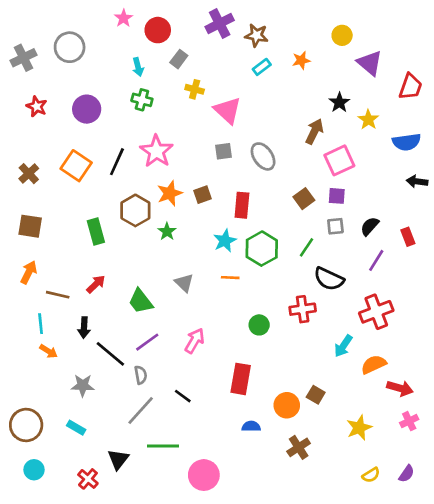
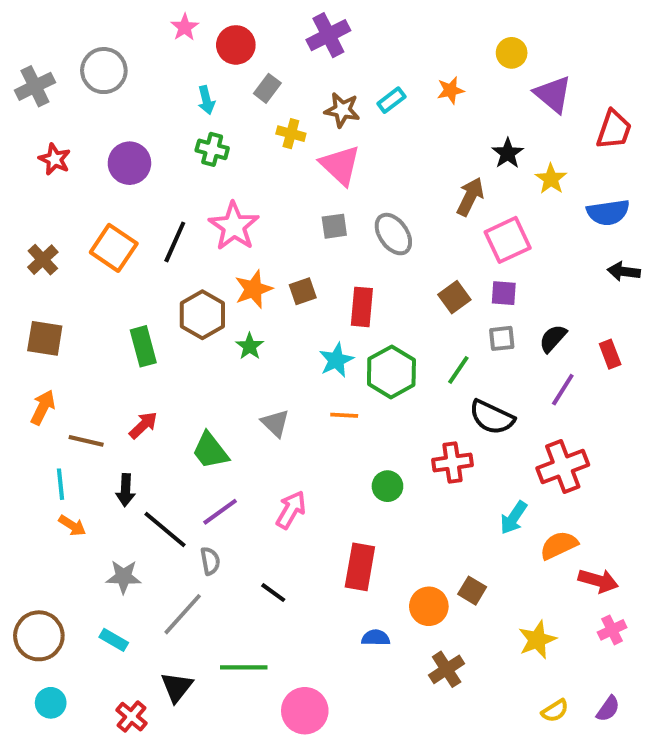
brown star: (256, 35) -> (342, 110), moved
gray line: (141, 411) -> (183, 614), moved

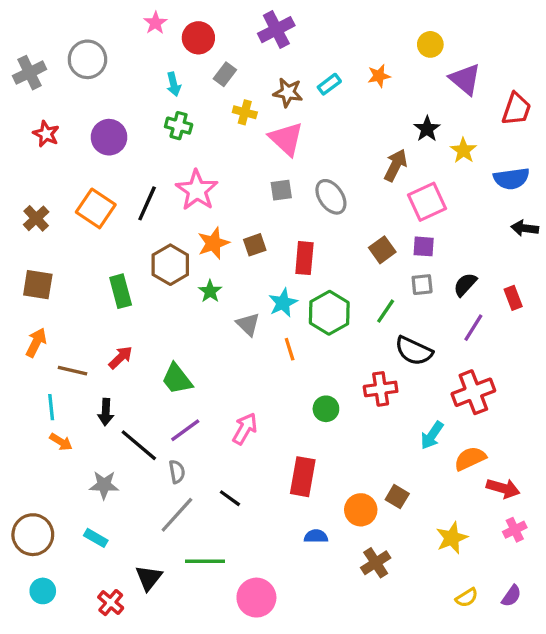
orange line: (344, 415) -> (290, 349), turned 70
gray triangle: (275, 423) -> (248, 324), moved
gray line: (183, 614) -> (177, 515), moved

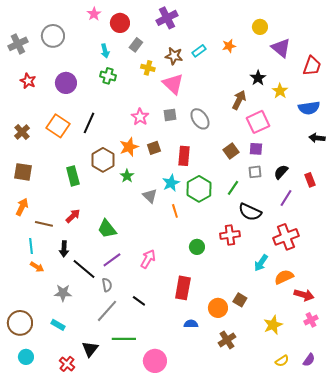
pink star: (197, 190) -> (140, 117), moved, size x0.7

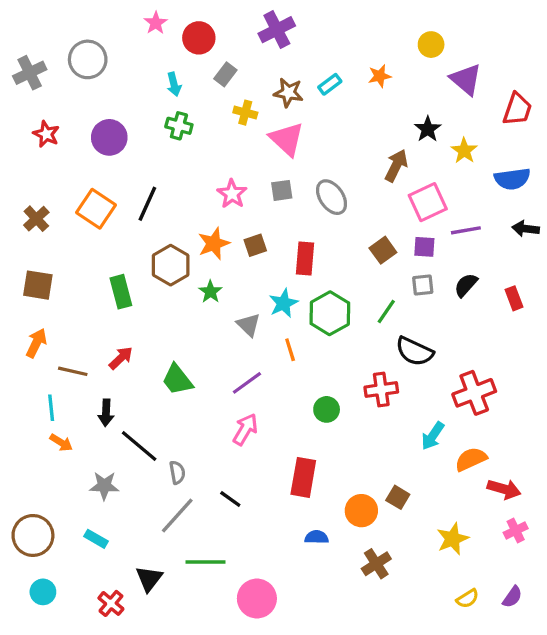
purple line: (286, 198) -> (466, 230), moved, turned 48
purple line: (112, 260) -> (247, 383), moved

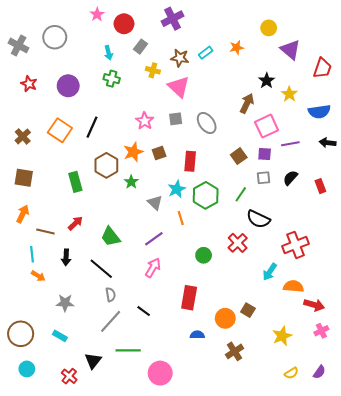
gray cross: (30, 73) -> (19, 45), turned -36
red cross: (381, 390) -> (238, 243), turned -36
black line: (139, 446) -> (101, 269), moved
orange semicircle: (471, 459) -> (293, 286), turned 30

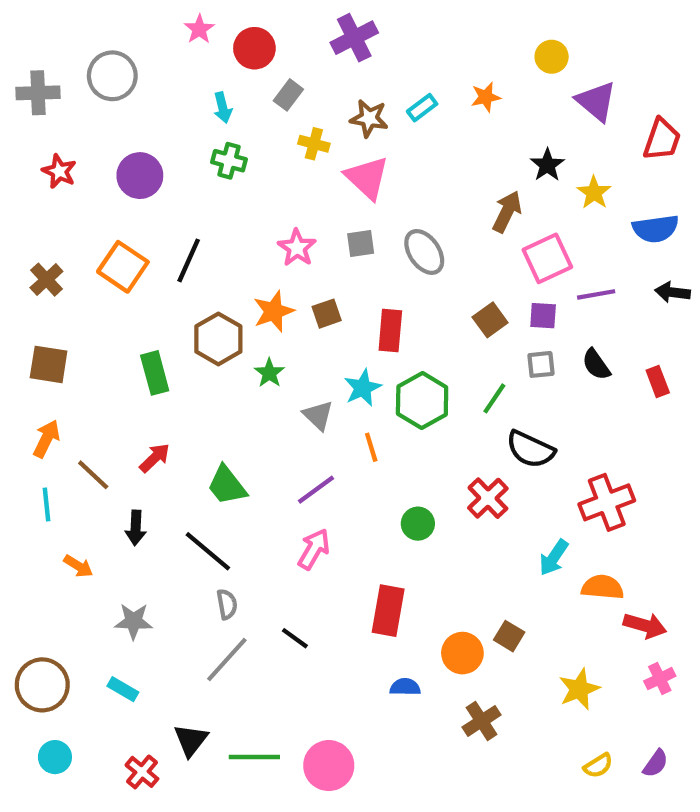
gray cross: (19, 45) -> (38, 93), turned -30
black semicircle: (290, 178) -> (596, 364), turned -77
brown line: (45, 232) -> (93, 475), turned 30
cyan line: (32, 254) -> (46, 505), moved
green line: (128, 350) -> (254, 757), moved

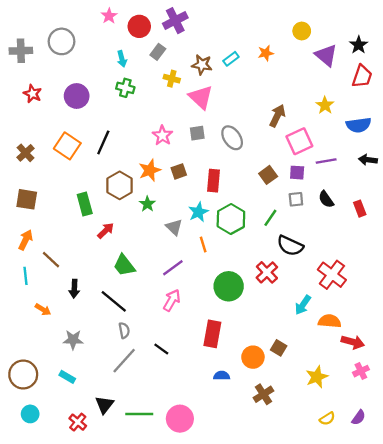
purple cross: (354, 38) -> (175, 21), moved
black star: (547, 165) -> (359, 45), moved
red arrow: (155, 458) -> (106, 231), moved
red cross: (607, 502) -> (332, 275), turned -32
green circle: (418, 524) -> (229, 286), size x1.6

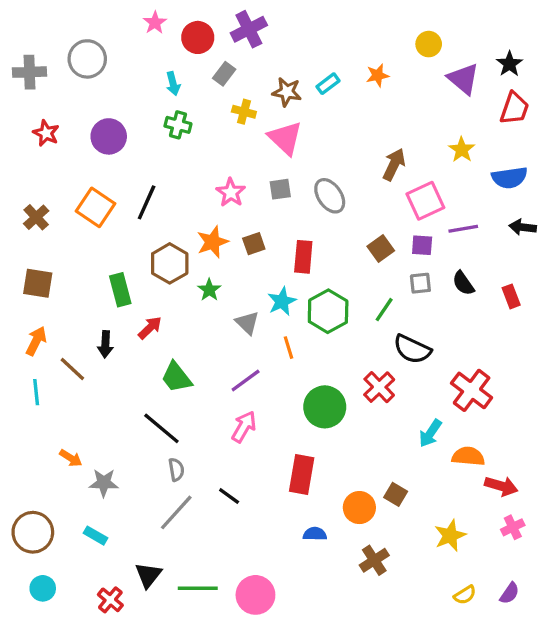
black arrow: (74, 289) -> (105, 344), moved
orange arrow: (43, 310) -> (71, 458), moved

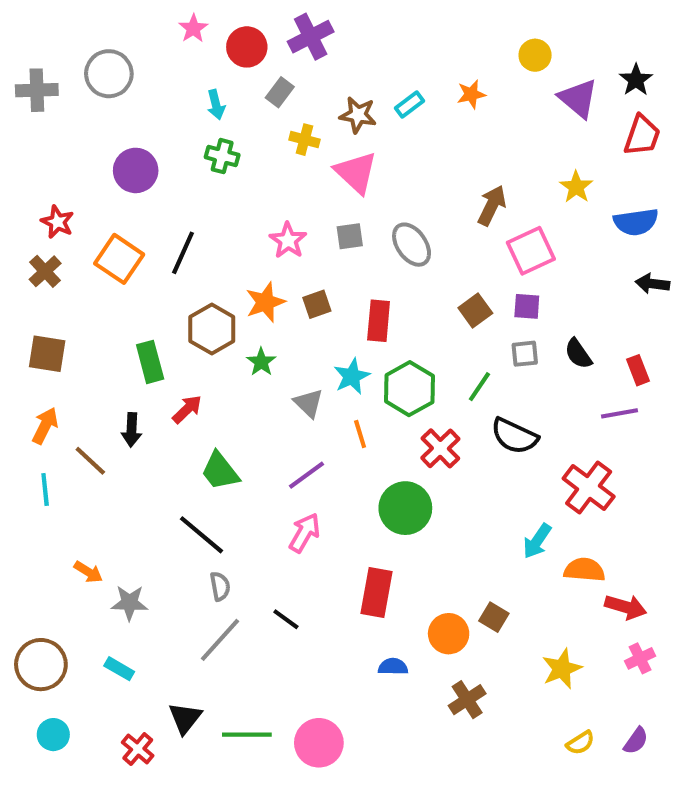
red star: (46, 133) -> (57, 222), moved
purple line: (463, 229) -> (619, 413), moved
red cross: (379, 387) -> (440, 448), moved

